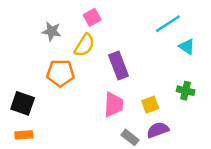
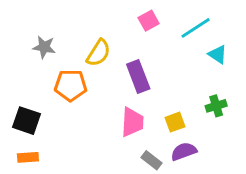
pink square: (92, 17) -> (149, 21), moved
gray star: (52, 31) -> (44, 47), moved
green cross: (186, 91) -> (216, 106), turned -30

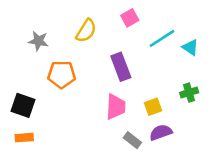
cyan line: (196, 28) -> (162, 38), moved
yellow semicircle: (99, 53) -> (86, 31), moved

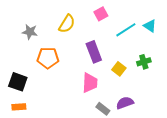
cyan triangle: (190, 47) -> (150, 26), moved
green cross: (189, 93) -> (144, 62), moved
yellow square: (153, 107) -> (119, 69), moved, turned -32

